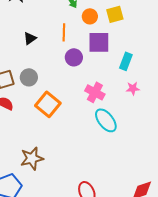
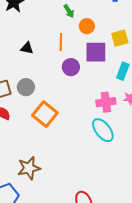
yellow square: (115, 14) -> (120, 38), moved
black triangle: (30, 38) -> (27, 48), turned 48
pink cross: (95, 92) -> (106, 102), moved, turned -36

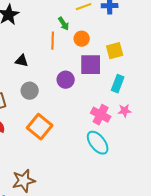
orange line: (61, 42) -> (53, 41), moved
gray circle: (26, 87) -> (30, 91), moved
pink cross: (106, 102) -> (101, 115), turned 36

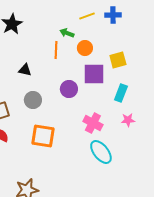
green arrow: (64, 24) -> (67, 33), turned 144
pink cross: (101, 115) -> (93, 123), moved
orange square: (40, 127) -> (43, 136), turned -30

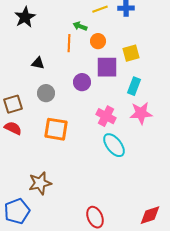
pink star: (128, 120) -> (141, 113), size x1.6

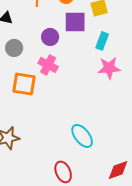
pink cross: (106, 116) -> (48, 65), moved
cyan ellipse: (114, 145) -> (82, 136), moved

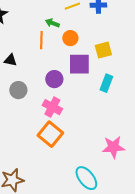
pink star: (109, 68) -> (113, 147), moved
orange square: (24, 84) -> (50, 134), moved, turned 30

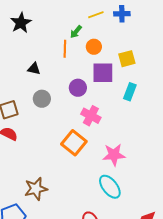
green arrow: (52, 23) -> (76, 32), turned -72
pink cross: (52, 107) -> (91, 116), moved
pink star: (113, 147) -> (114, 155), moved

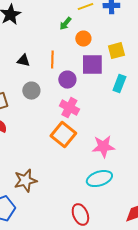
orange line: (65, 49) -> (52, 60), moved
pink cross: (91, 116) -> (69, 108), moved
cyan ellipse: (110, 187) -> (99, 179), turned -70

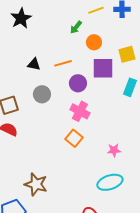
orange line: (52, 60) -> (63, 63), turned 72
orange square: (63, 135) -> (74, 138), size x0.7
pink star: (103, 147) -> (114, 150), size x0.6
brown star: (25, 181) -> (36, 184), turned 30

